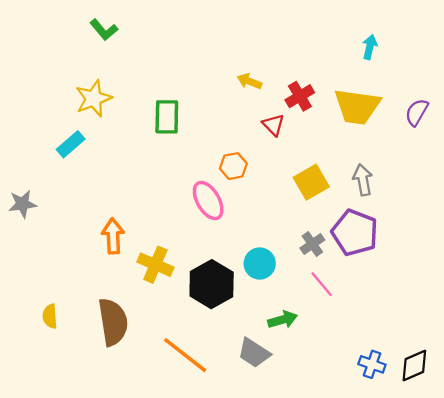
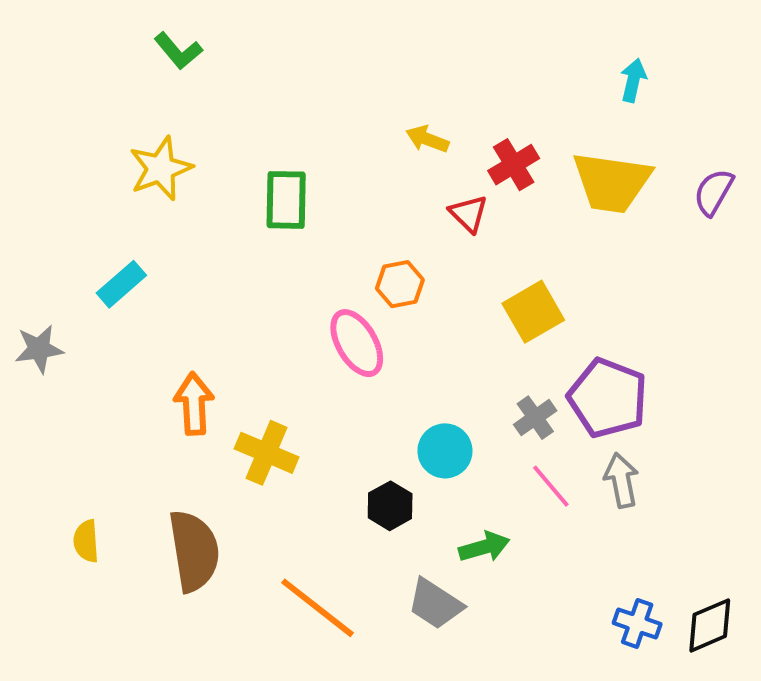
cyan rectangle: (71, 144) -> (121, 284), moved
gray arrow: (363, 180) -> (621, 480), moved
black hexagon: (212, 284) -> (390, 506), moved, size x0.6

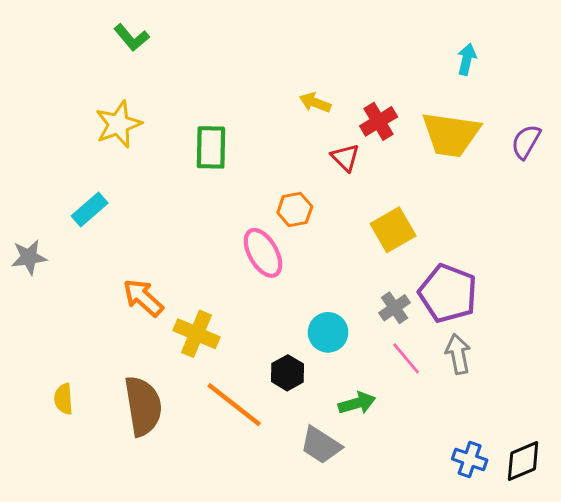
orange arrow: (194, 404) -> (143, 298), turned -45
orange line: (318, 608) -> (234, 405), moved

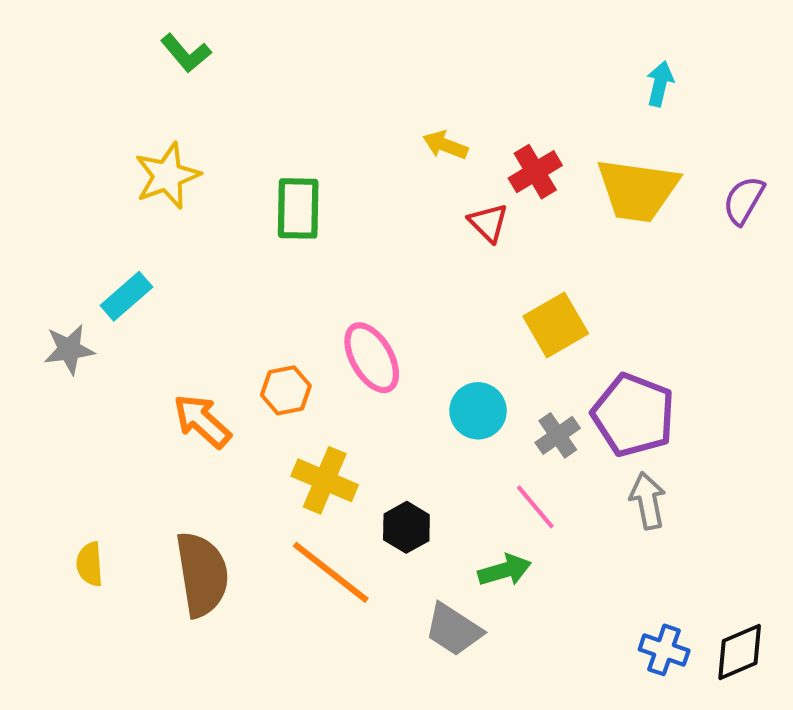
orange hexagon: (295, 210) -> (286, 390), moved
gray star: (29, 257) -> (69, 349), moved
cyan circle: (328, 332) -> (478, 411), moved
yellow cross: (197, 334) -> (325, 480), moved
pink line: (406, 358) -> (535, 507), moved

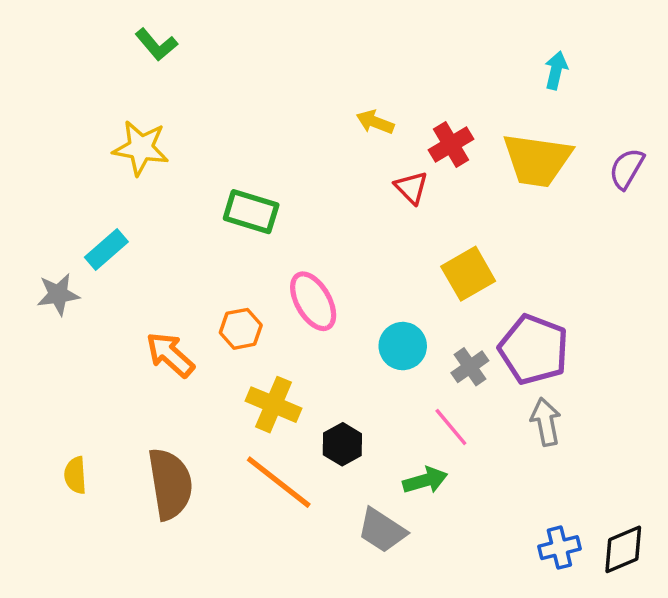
yellow star: (167, 176) -> (141, 148), turned 30
green rectangle: (298, 208) -> (251, 212), moved, turned -74
blue cross: (664, 650) -> (559, 548), turned -33

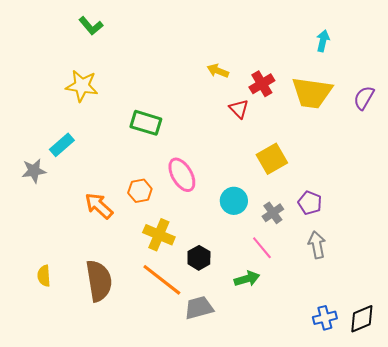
purple pentagon: (534, 349) -> (310, 203), size x0.6
gray trapezoid: (382, 530) -> (199, 308), moved, turned 132

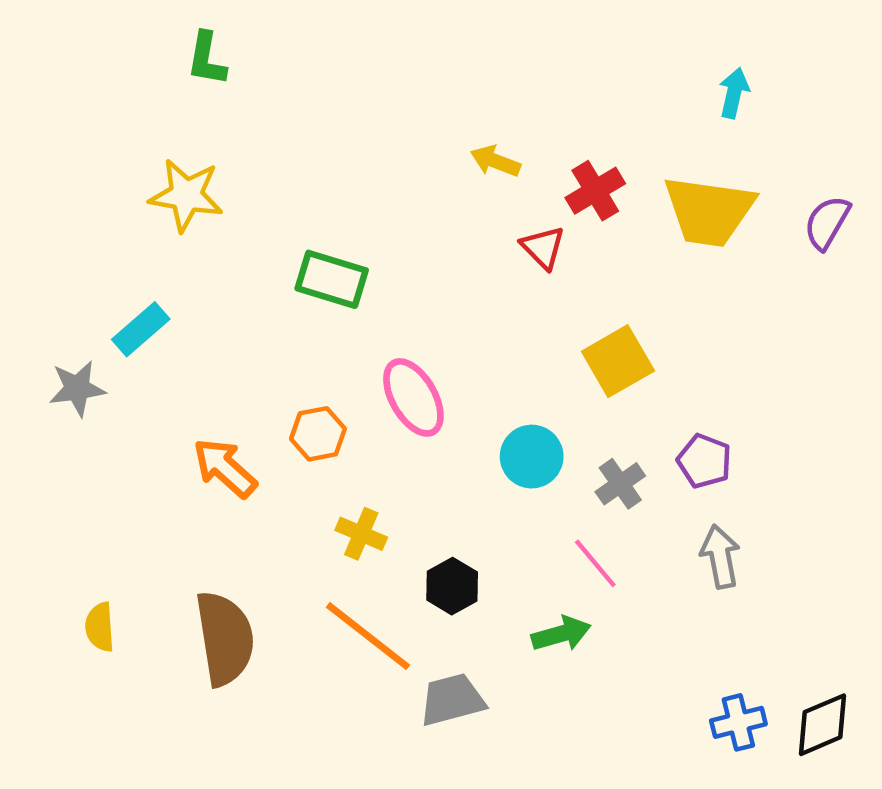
green L-shape: (91, 26) -> (207, 59), turned 50
yellow cross: (159, 235) -> (361, 534), size x0.7

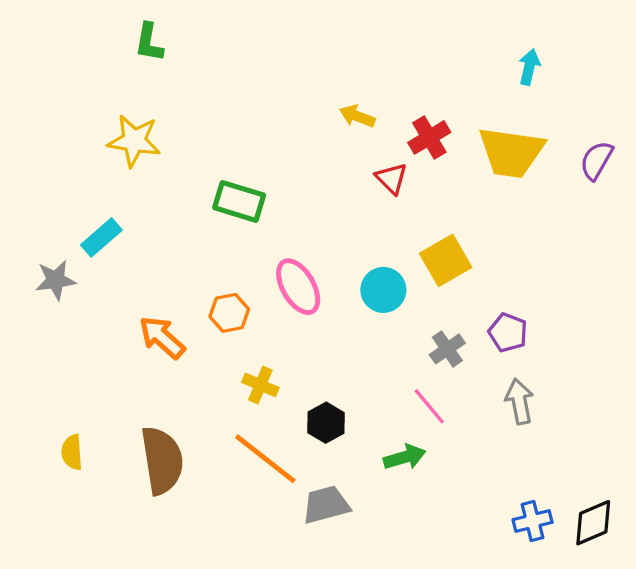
cyan circle: (532, 457) -> (383, 290), moved

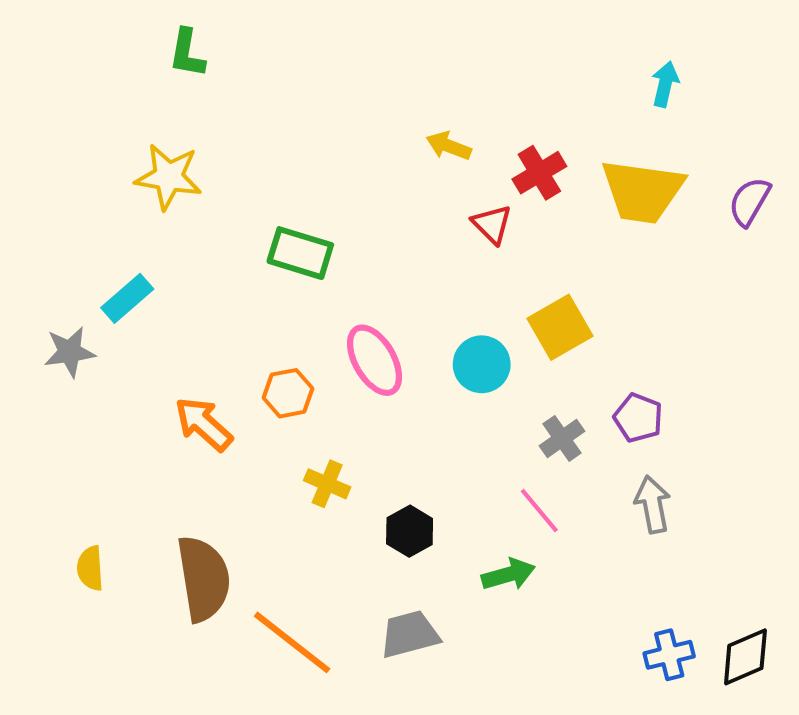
orange line: (265, 459) -> (292, 642), moved

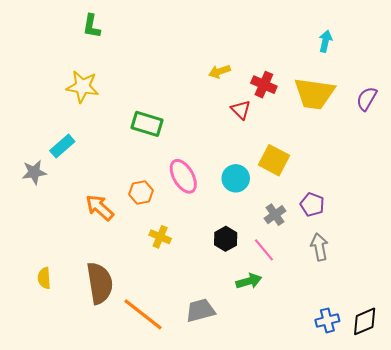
yellow arrow: (449, 146) -> (220, 71), turned -40
red cross: (539, 173) -> (264, 85), turned -35
yellow square: (560, 327) -> (274, 160), turned -32
black hexagon: (410, 531) -> (226, 239), moved

